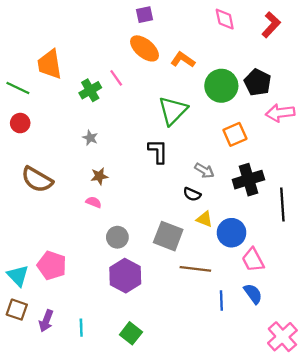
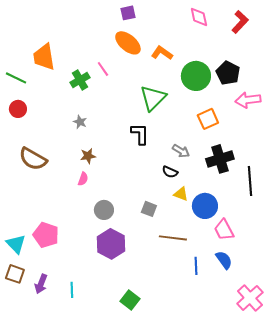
pink semicircle: (94, 202) -> (83, 179), turned 88
gray square: (168, 236) -> (149, 209), size x0.6
green square: (131, 333) -> (130, 300), moved

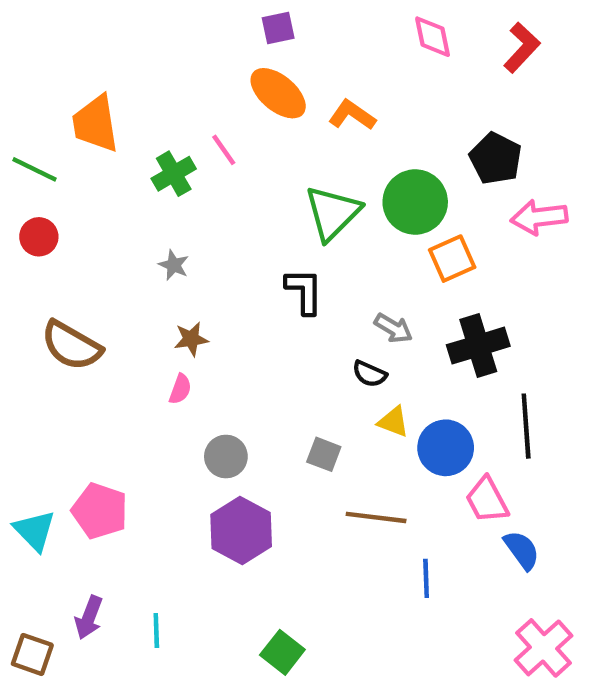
green circle: (196, 76) -> (415, 202), moved
black line: (250, 181) -> (526, 426), moved
blue semicircle: (224, 260) -> (522, 550), moved
brown square: (15, 274) -> (32, 654), moved

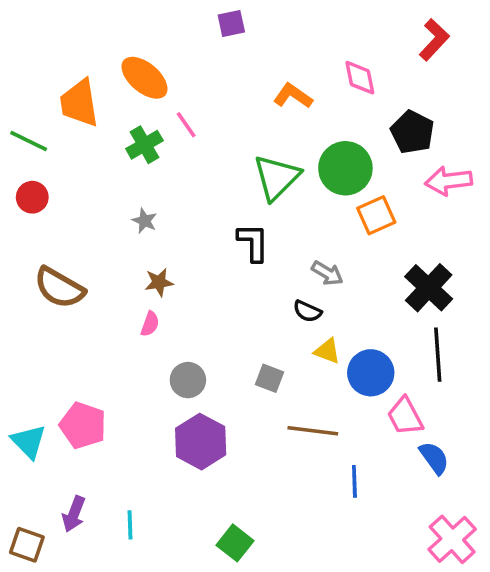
pink diamond: (433, 37) -> (360, 78), moved
orange ellipse: (278, 93) -> (144, 78), moved
black cross: (478, 346) -> (429, 288), moved, turned -30

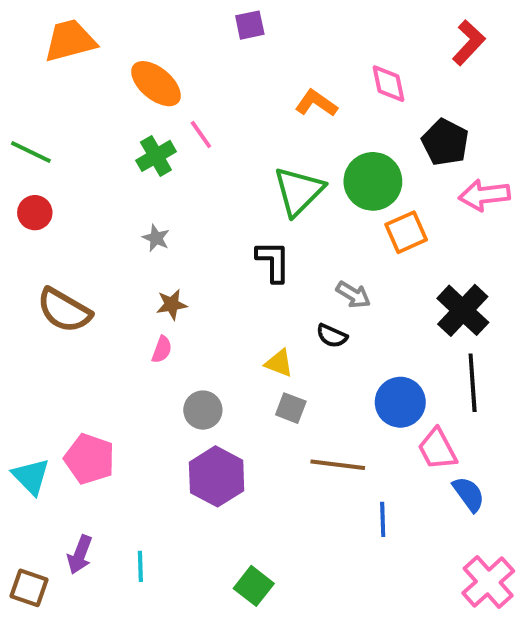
orange trapezoid: (79, 103) -> (70, 41), moved, turned 84
yellow triangle: (327, 351) -> (279, 363), moved

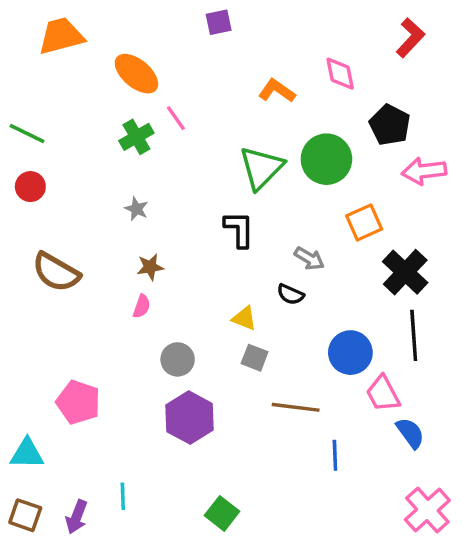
orange square: (406, 232) -> (364, 222), moved
cyan triangle: (31, 476) -> (27, 454), moved, turned -45
purple arrow: (80, 555) -> (77, 517), moved

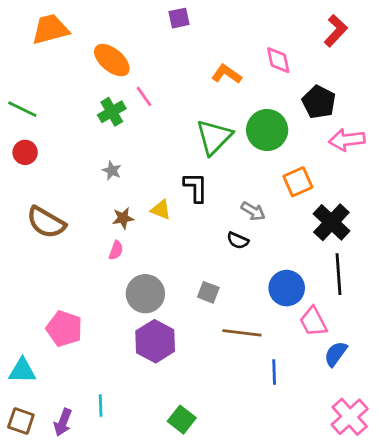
yellow triangle: (244, 318) -> (161, 210), moved
gray circle: (178, 359) -> (145, 294), size x1.4
blue semicircle: (410, 433) -> (336, 354), turned -108

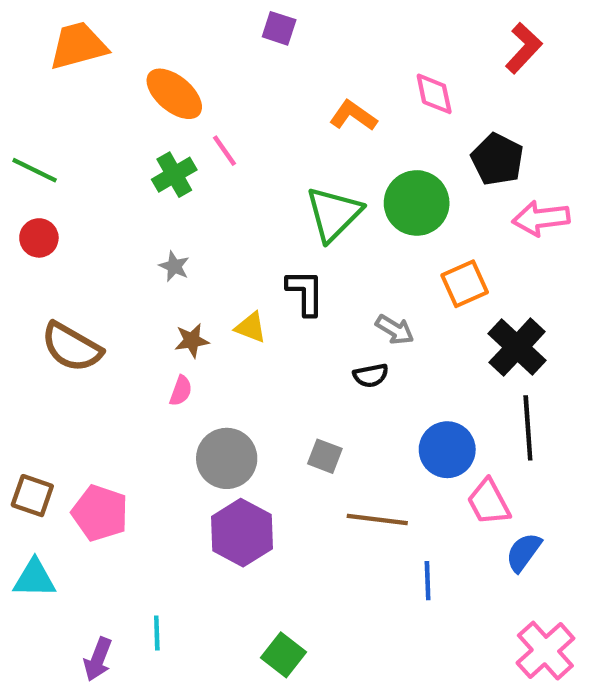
purple square: (179, 18) -> (279, 28), turned 30
black semicircle: (238, 241) -> (371, 375), turned -35
brown square: (21, 421) -> (32, 496), moved

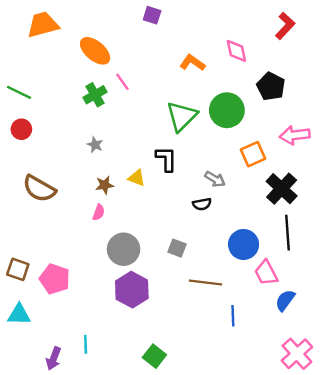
pink arrow: (541, 218) -> (295, 135), moved

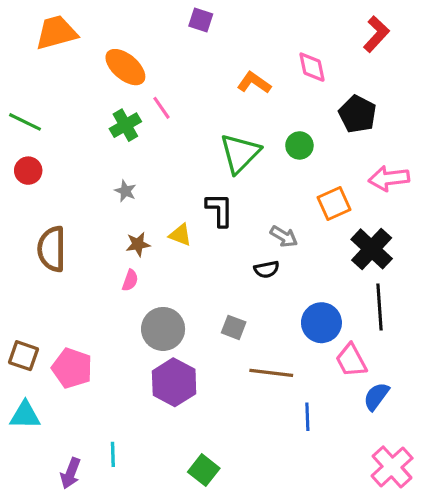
green circle: (227, 110) -> (299, 145), size x0.6
brown semicircle: (39, 189) -> (52, 249), turned 60

